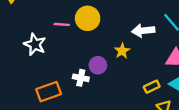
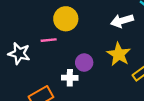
pink line: (62, 24) -> (49, 40), moved
yellow star: (122, 51) -> (119, 54), moved, size x1.5

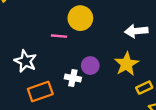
white star: (19, 53) -> (25, 61), moved

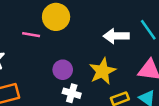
white cross: (73, 78) -> (72, 93), moved

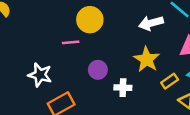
purple circle: (63, 70) -> (98, 70), moved

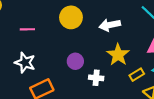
white arrow: (151, 23) -> (110, 25), moved
pink line: (71, 42) -> (27, 29), moved

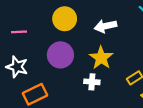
yellow star: (118, 55) -> (101, 58), moved
purple circle: (75, 61) -> (60, 55), moved, size x1.5

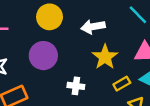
yellow star: (101, 58) -> (105, 57), moved

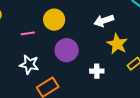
yellow circle: (50, 17) -> (54, 20), moved

